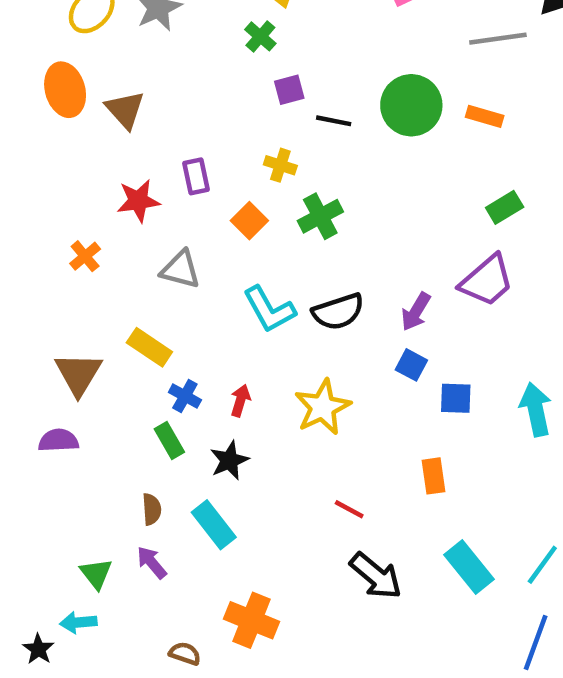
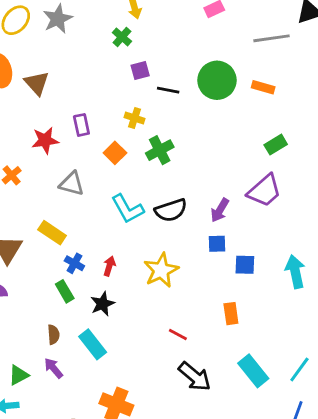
blue square: (411, 365) -> (217, 244), turned -30
green triangle: (96, 574) -> (19, 375), turned 40

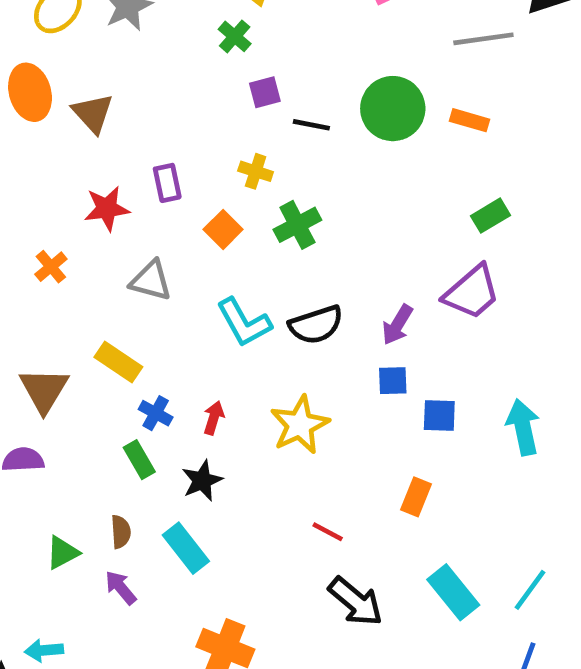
orange rectangle: (231, 314) -> (416, 497), turned 30
green triangle: (19, 375) -> (63, 553), moved

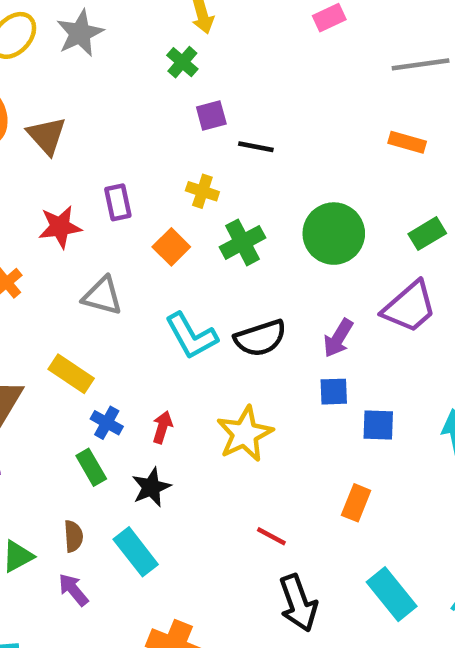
green circle: (393, 109) -> (334, 234), moved
black arrow: (356, 602) -> (298, 603), turned 30

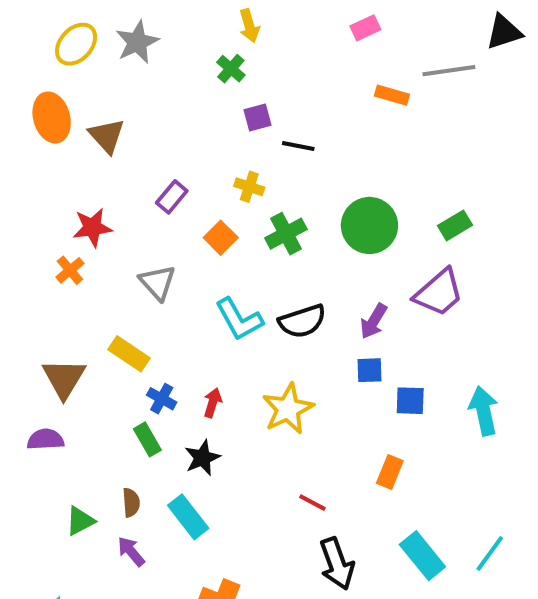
orange rectangle: (407, 142) -> (392, 95), moved
purple rectangle: (118, 202) -> (172, 197), turned 52
red star: (60, 227) -> (92, 228), moved
gray triangle: (102, 296) -> (158, 283), turned 33

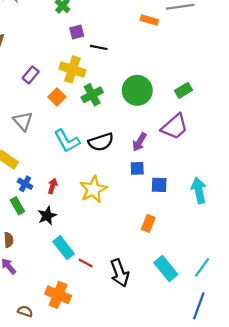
yellow cross: (249, 187) -> (72, 69), size x1.6
red line: (312, 503) -> (86, 263), moved
cyan rectangle: (188, 517) -> (64, 248), moved

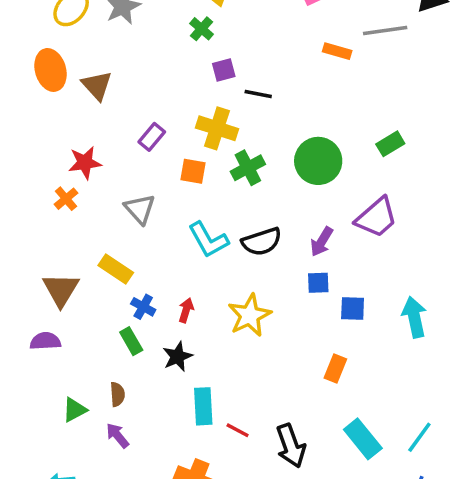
green rectangle: (183, 90) -> (390, 144), moved
orange square: (57, 97) -> (193, 171), turned -35
cyan rectangle: (64, 248) -> (203, 406), turned 35

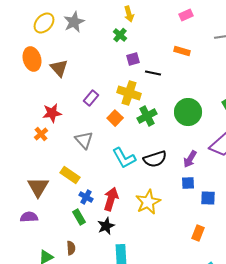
orange rectangle: (337, 51) -> (182, 51), moved
orange square: (193, 171) -> (115, 118), turned 35
red arrow: (186, 310) -> (111, 199), size x1.6

